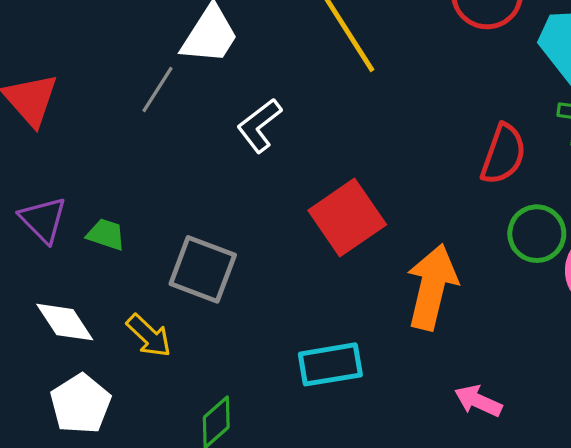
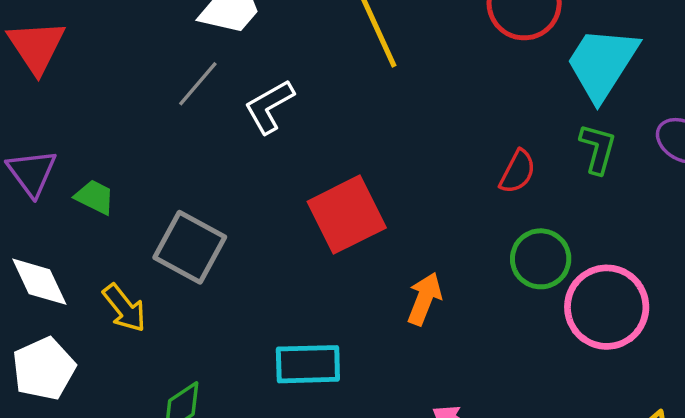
gray line: (158, 89) -> (198, 84), moved
red semicircle: (503, 154) -> (518, 172), size x0.7
orange arrow: (432, 287) -> (424, 299), size x0.6

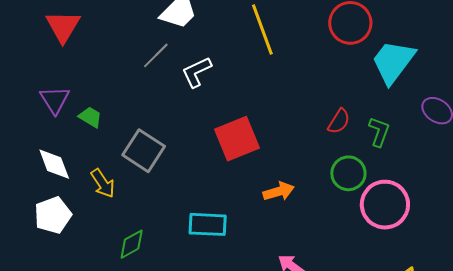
green L-shape: (598, 149) -> (379, 132), moved
orange arrow: (424, 299) -> (279, 191), turned 48

